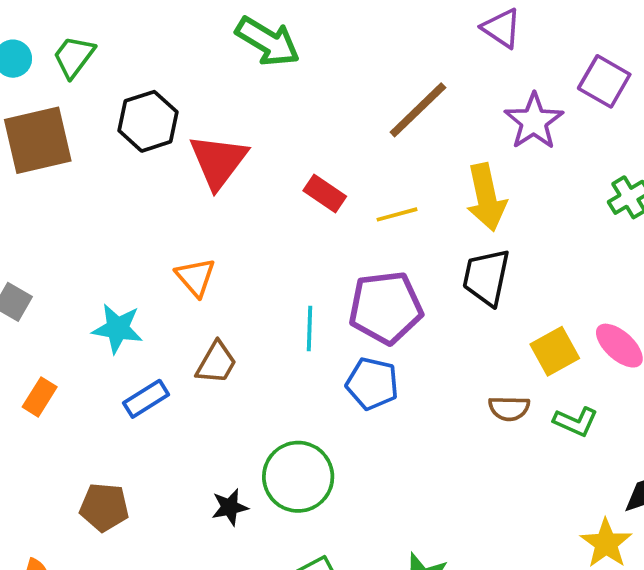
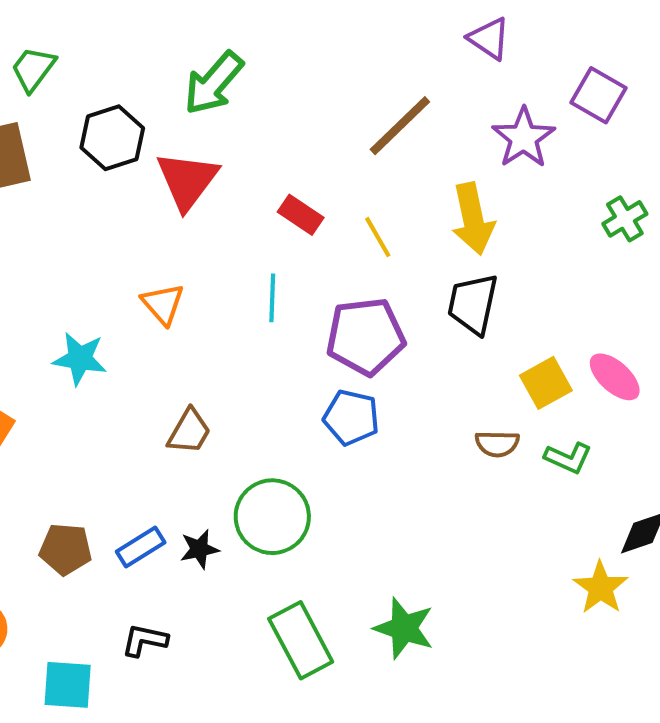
green arrow: (268, 41) -> (214, 83), moved, turned 100
yellow line: (397, 214) -> (378, 237), turned 75
cyan line: (310, 328) -> (272, 298), moved
brown trapezoid: (216, 363) -> (189, 432), moved
blue rectangle: (146, 399) -> (141, 547), moved

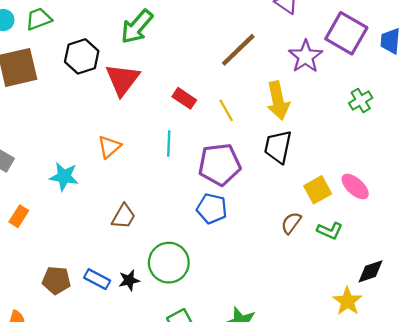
green trapezoid: (33, 69) -> (39, 19), turned 32
purple square: (598, 95) -> (346, 33), size x1.4
orange triangle: (163, 304) -> (109, 147), turned 30
brown semicircle: (497, 444) -> (291, 223), turned 125
blue rectangle: (141, 547) -> (97, 279), turned 60

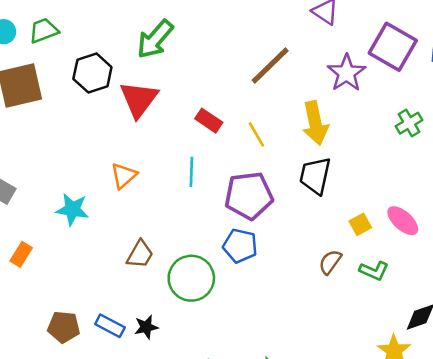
yellow square: (318, 190) -> (360, 224), size x0.7
green circle: (169, 263) -> (191, 278), moved

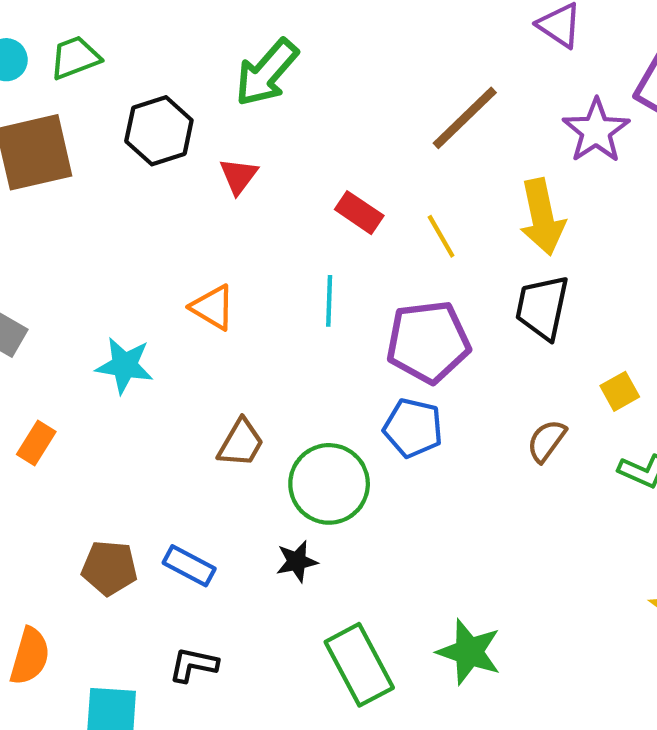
red triangle: (139, 99) -> (239, 176), size x0.6
orange triangle: (124, 176) -> (213, 307), turned -48
brown semicircle: (330, 262) -> (547, 441), moved
black star: (146, 327) -> (297, 561), moved

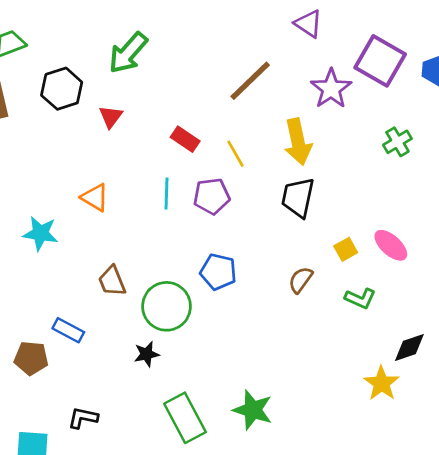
purple pentagon: (428, 342) -> (212, 196), moved, size x0.7
brown trapezoid: (241, 443) -> (112, 281), turned 128
blue rectangle: (189, 566) -> (68, 330), moved

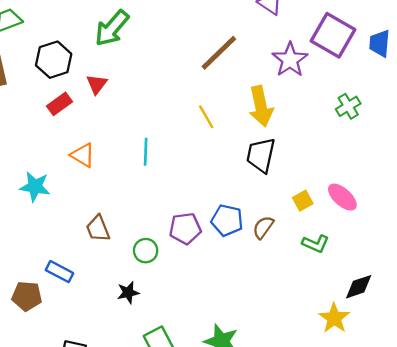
red rectangle: (185, 139) -> (59, 104), moved, turned -70
purple pentagon: (212, 196) -> (185, 229), moved
blue pentagon: (218, 272) -> (227, 220), moved
green circle: (167, 306) -> (146, 251), size x0.6

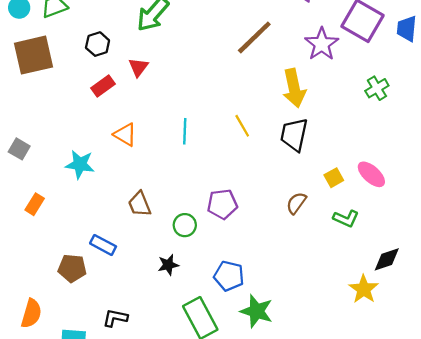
black hexagon: (54, 60) -> (98, 44), size x0.7
yellow line: (206, 117) -> (242, 126), moved
blue pentagon: (227, 220) -> (229, 276), moved

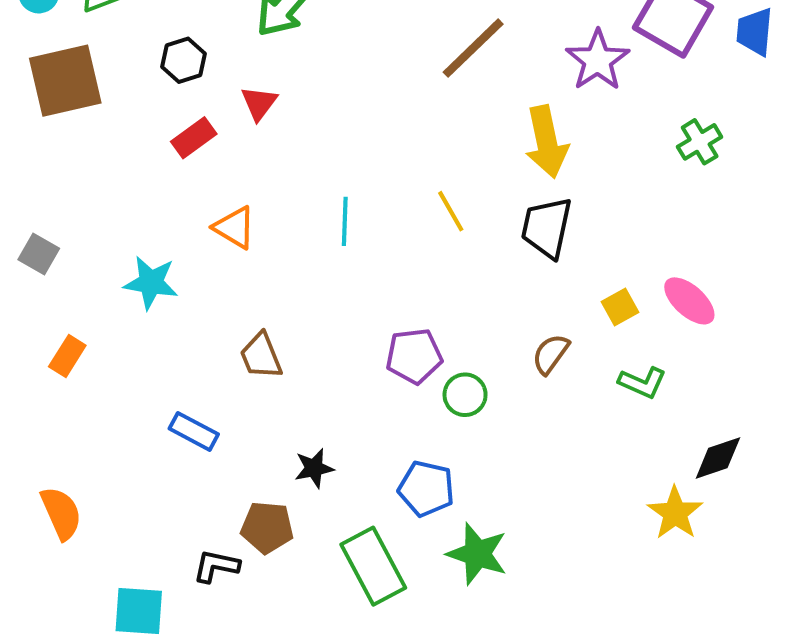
green circle: (185, 225) -> (465, 395), moved
brown pentagon: (72, 268) -> (267, 527), moved
orange semicircle: (31, 313) -> (61, 513), moved, turned -40

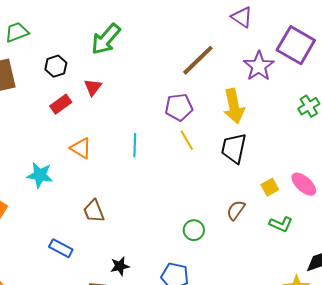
purple pentagon: (414, 356) -> (179, 107), moved

